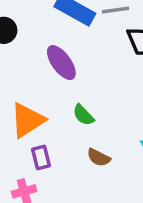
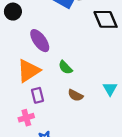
purple ellipse: (61, 63) -> (40, 41), moved

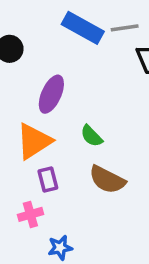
purple ellipse: (40, 41) -> (51, 94), turned 60
brown semicircle: (75, 95) -> (107, 180), size x1.5

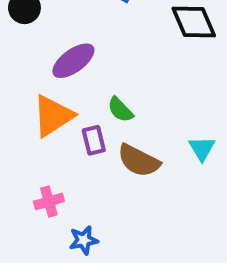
purple ellipse: (51, 94) -> (73, 61), turned 30
purple rectangle: (48, 180) -> (94, 140), moved

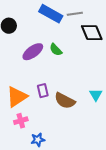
green semicircle: (120, 110) -> (56, 50), moved
orange triangle: (53, 116) -> (17, 97), moved

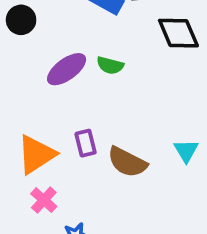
green semicircle: (56, 50) -> (110, 65), turned -32
pink cross: (21, 121) -> (44, 200), turned -32

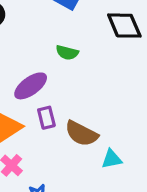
purple ellipse: (67, 69) -> (31, 86), moved
cyan triangle: (186, 151) -> (112, 159), moved, turned 50

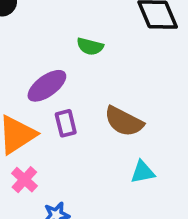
brown semicircle: (81, 134) -> (124, 121), moved

